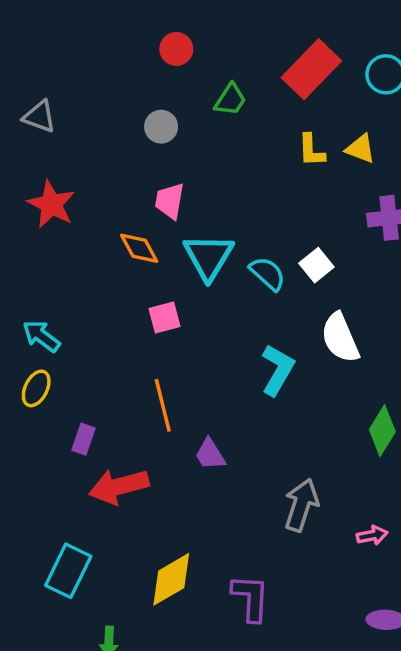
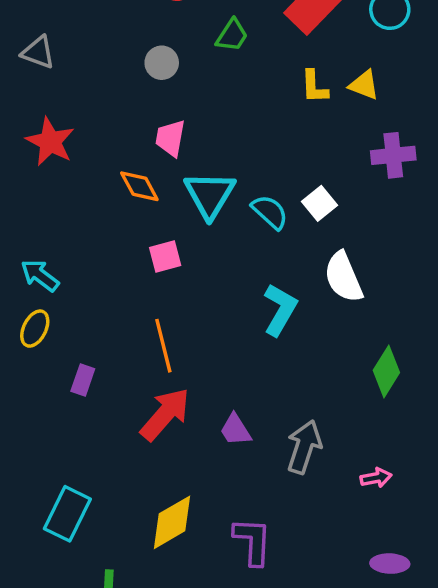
purple trapezoid: (210, 454) -> (235, 430), moved
red arrow: (119, 486) -> (165, 414), moved, turned 146

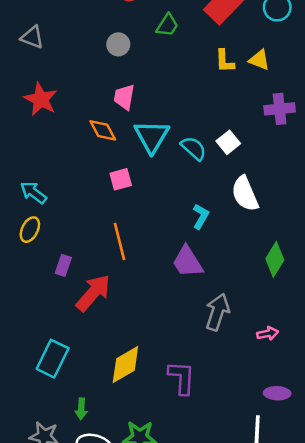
cyan L-shape: (280, 310) -> (201, 216), size x0.7
red arrow: (165, 414) -> (93, 293), moved
purple trapezoid: (235, 430) -> (188, 262), moved, size x1.4

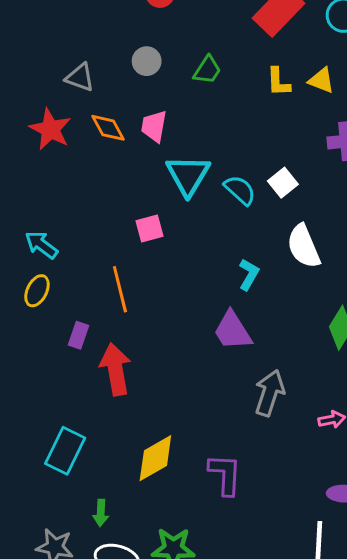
green trapezoid: (167, 25) -> (207, 70), moved
gray triangle: (32, 37) -> (80, 77), moved
orange diamond: (103, 130) -> (108, 128), moved
orange line: (119, 241) -> (120, 289), moved
red arrow: (93, 293) -> (115, 369), turned -51

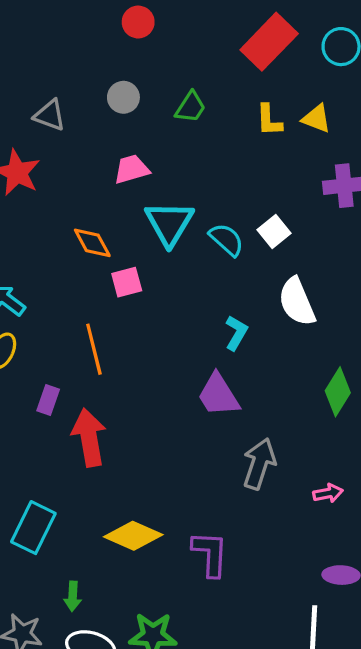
pink trapezoid: (154, 126) -> (132, 169), turned 64
orange diamond: (108, 128) -> (92, 243), moved
yellow diamond: (155, 458) -> (133, 536), turned 54

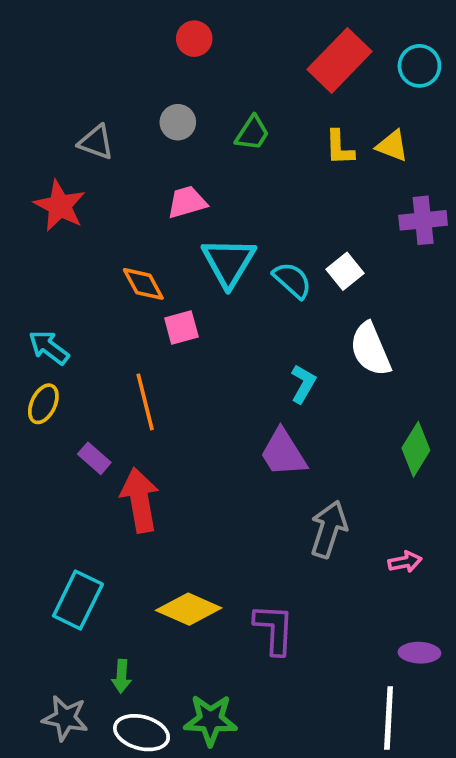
purple rectangle: (48, 400) -> (94, 458), turned -68

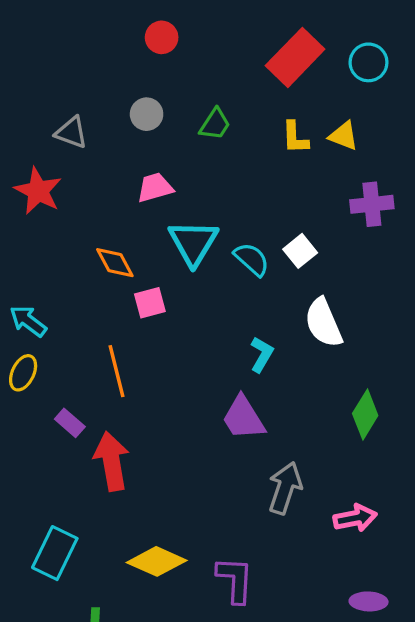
pink arrow: (405, 562) -> (355, 518), size x1.4

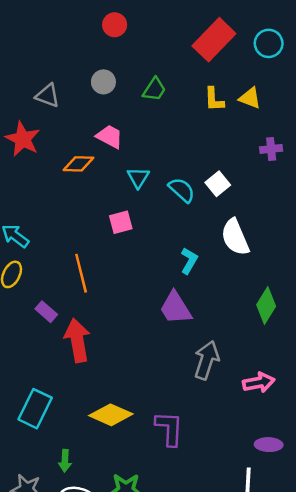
pink trapezoid: (155, 188) -> (110, 137), turned 44
purple cross: (372, 204) -> (271, 149), size x0.7
cyan triangle: (193, 243) -> (138, 178), size x0.6
orange diamond: (115, 263) -> (79, 164), moved, turned -60
pink square: (150, 303) -> (121, 222), moved

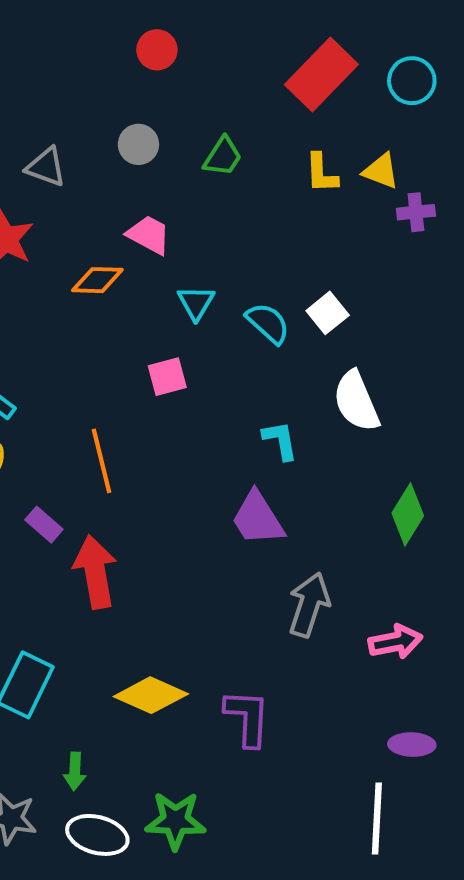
purple cross: (271, 149) -> (416, 212), moved
cyan L-shape: (189, 261) -> (280, 440), turned -40

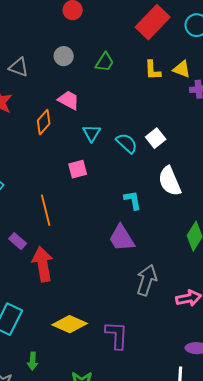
orange diamond: (97, 280) -> (44, 122), turned -50

